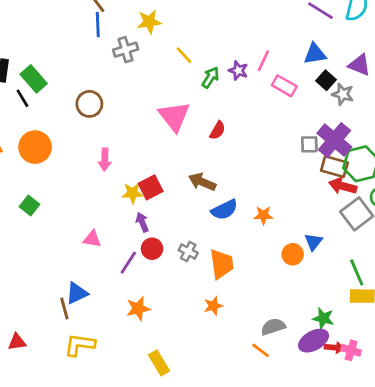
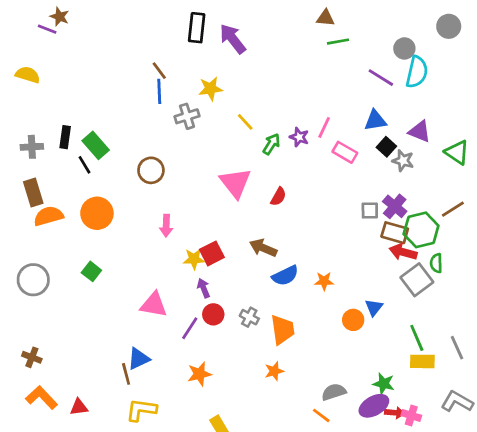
purple cross: (334, 140) -> (395, 206), size x0.7
pink triangle: (92, 239) -> (154, 305), size x1.5

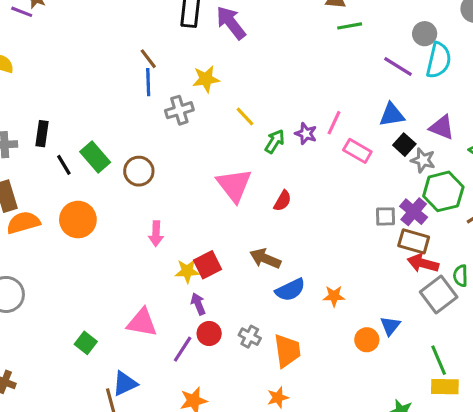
green rectangle: (96, 145) -> (95, 157), moved
green hexagon: (421, 230) -> (443, 191), moved
green square: (91, 271) -> (86, 343), moved

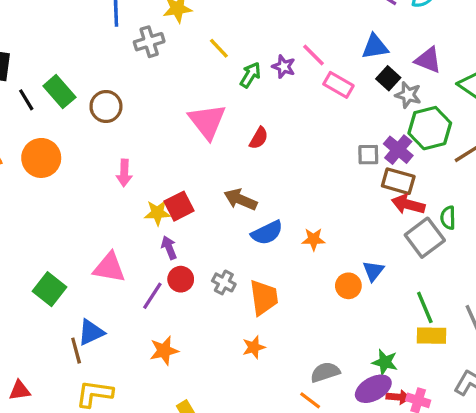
pink line: (334, 123) -> (314, 55), turned -70
green square: (86, 343) -> (50, 289), size x1.4

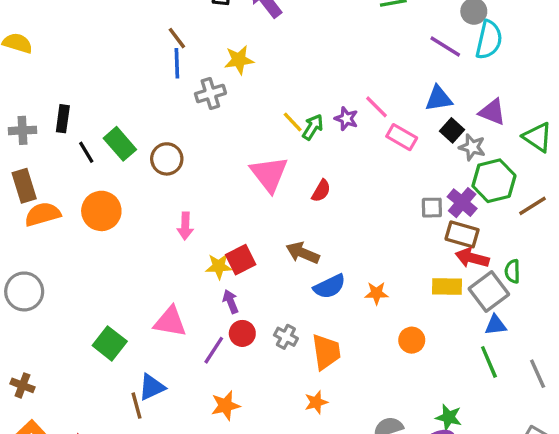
yellow line: (219, 48) -> (293, 122), moved
blue triangle: (373, 271) -> (496, 325), moved, turned 45
yellow rectangle: (431, 336) -> (447, 286), moved

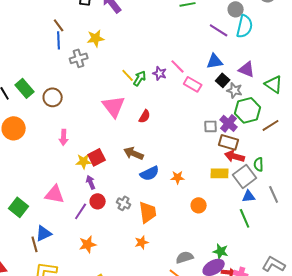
gray line: (538, 374) -> (274, 194), moved

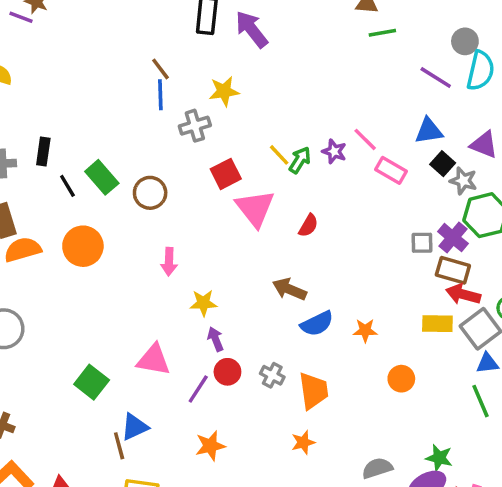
red square: (97, 157) -> (226, 174), moved

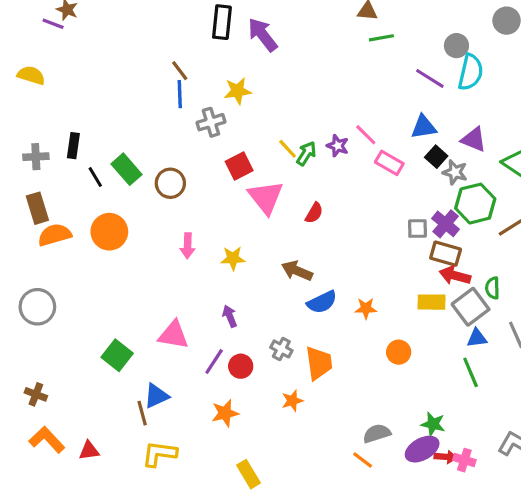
yellow star: (203, 303) -> (233, 258), moved
red circle: (227, 372) -> (241, 366), moved
orange star: (303, 442) -> (292, 401), moved

